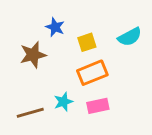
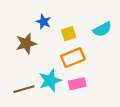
cyan star: (63, 102) -> (50, 80), size x1.5

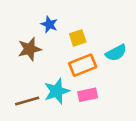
cyan semicircle: (102, 29) -> (116, 53), moved

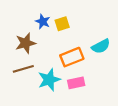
yellow square: (78, 38) -> (62, 24), moved
brown line: (27, 101) -> (23, 69), moved

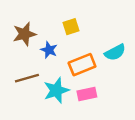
blue star: (43, 22) -> (49, 50), moved
brown star: (25, 43) -> (24, 34), moved

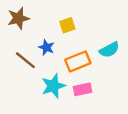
brown star: (24, 34) -> (18, 18), moved
brown line: (27, 78) -> (25, 60), moved, turned 55

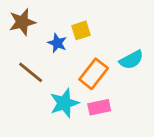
blue star: (46, 47) -> (57, 43), moved
orange rectangle: (78, 61) -> (94, 74), turned -30

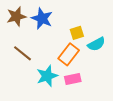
yellow square: (81, 30) -> (77, 33), moved
blue star: (57, 43) -> (42, 18), moved, size x1.5

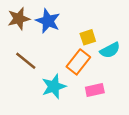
pink rectangle: (73, 79) -> (95, 90), moved

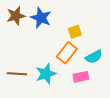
cyan semicircle: (110, 50) -> (94, 57), moved
brown line: (26, 61) -> (17, 74), moved, turned -36

